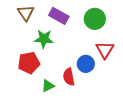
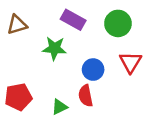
brown triangle: (26, 13) -> (17, 25), moved, turned 48
red pentagon: (29, 63) -> (18, 97), moved
blue circle: (86, 64) -> (93, 70), moved

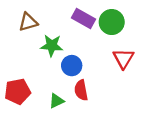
purple rectangle: (73, 20) -> (83, 18), moved
brown triangle: (17, 25) -> (28, 22), moved
blue circle: (93, 70) -> (72, 66), moved

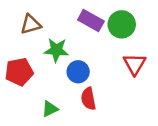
red pentagon: (18, 91) -> (19, 72), moved
green triangle: (56, 101) -> (50, 109), moved

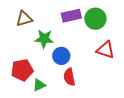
purple rectangle: (91, 21) -> (71, 16), turned -42
red triangle: (134, 64) -> (106, 50), turned -42
red pentagon: (19, 72) -> (22, 70), moved

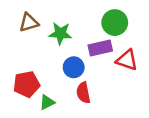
purple rectangle: (71, 16) -> (100, 48), moved
green star: (44, 39) -> (60, 33), moved

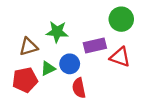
brown triangle: (29, 23) -> (28, 47), moved
green circle: (115, 23) -> (121, 19), moved
green triangle: (47, 102) -> (48, 68), moved

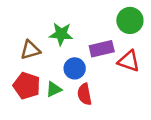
green triangle: (48, 68) -> (54, 89), moved
red pentagon: (25, 80) -> (27, 86), turned 30

